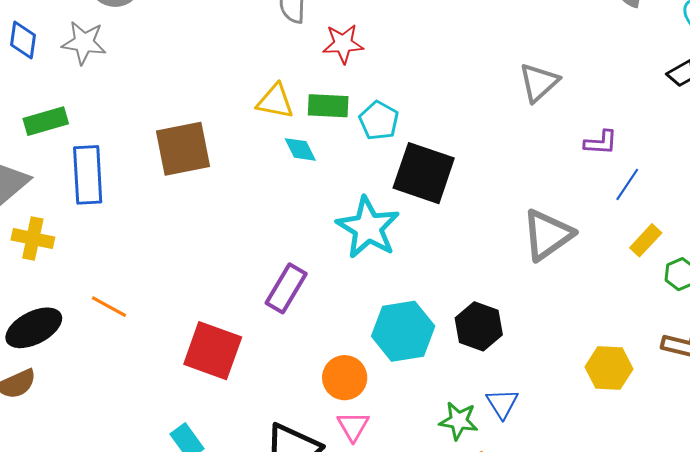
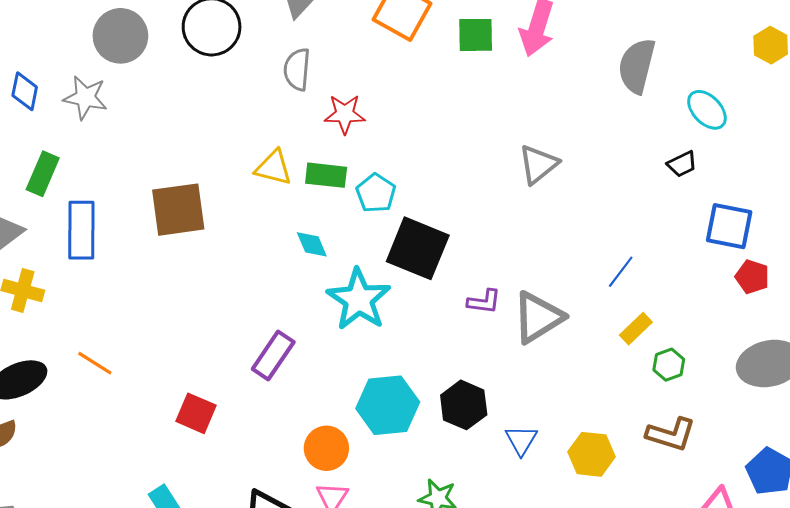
green rectangle: (46, 121) -> (43, 174), turned -54
purple L-shape: (601, 143) -> (484, 302), moved
cyan diamond: (300, 149) -> (312, 244), moved
red square: (213, 351) -> (196, 413), size x0.7
blue triangle: (502, 403) -> (521, 440), moved

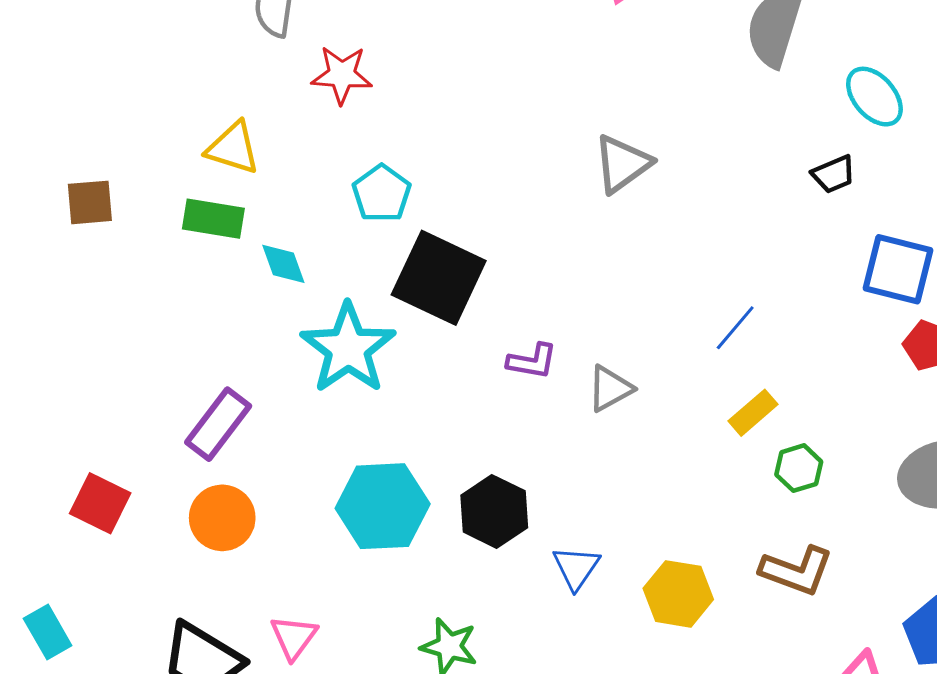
green rectangle: (326, 175) -> (213, 219), moved
brown square: (178, 210) -> (90, 202), size x0.6
gray triangle: (538, 317) -> (610, 389), size x0.6
orange circle: (326, 448) -> (222, 518), moved

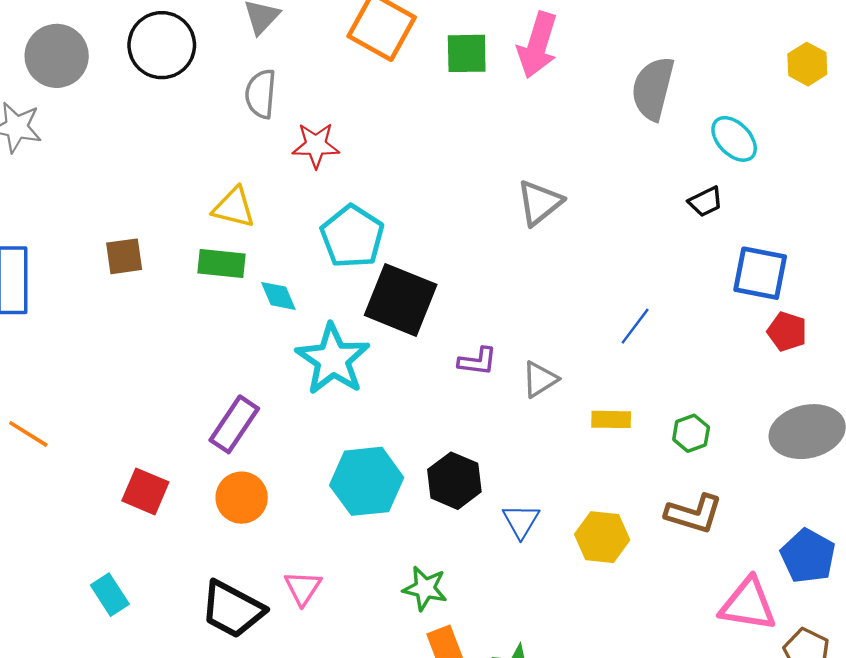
cyan pentagon: (382, 193) -> (352, 236), size x1.4
yellow rectangle: (753, 413) -> (611, 419), moved, turned 45

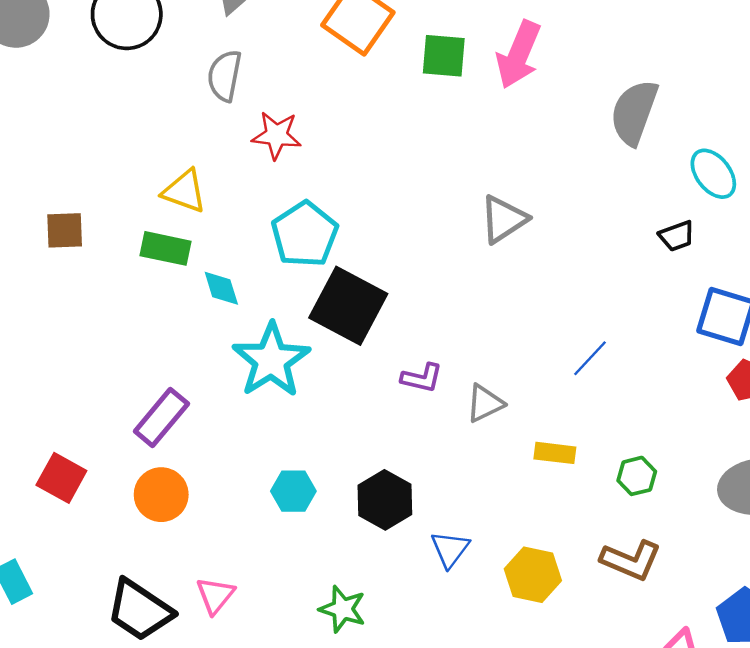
cyan hexagon: (367, 481) -> (293, 491), size x0.6

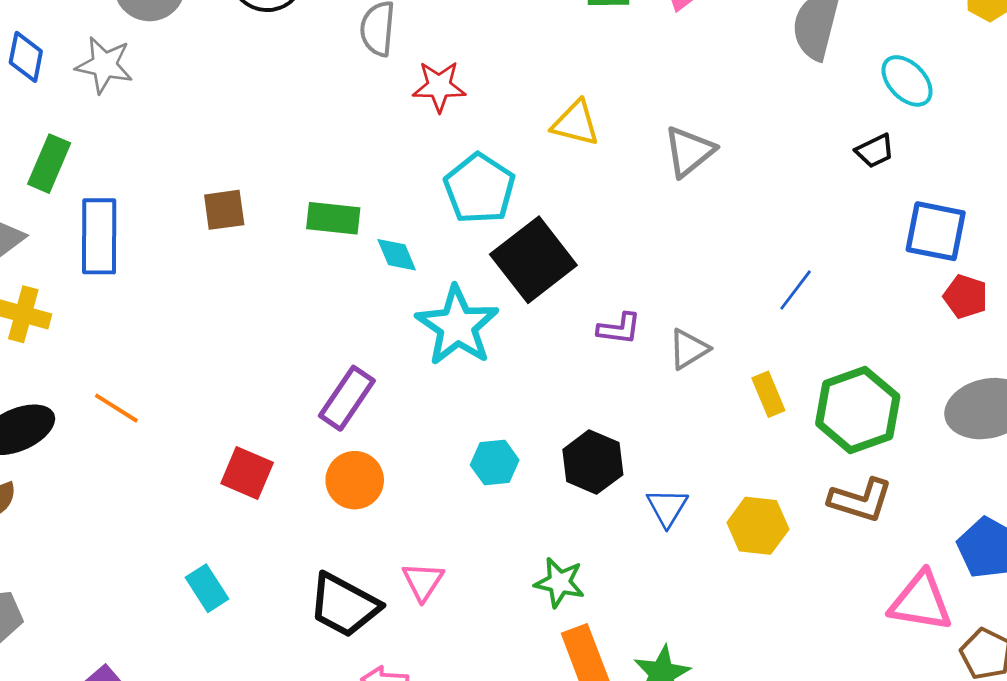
yellow triangle: (184, 191) -> (576, 123), moved
black square: (348, 306) -> (533, 260), turned 30
yellow rectangle: (555, 453) -> (768, 394), turned 66
green hexagon: (637, 476) -> (858, 410), size x2.0

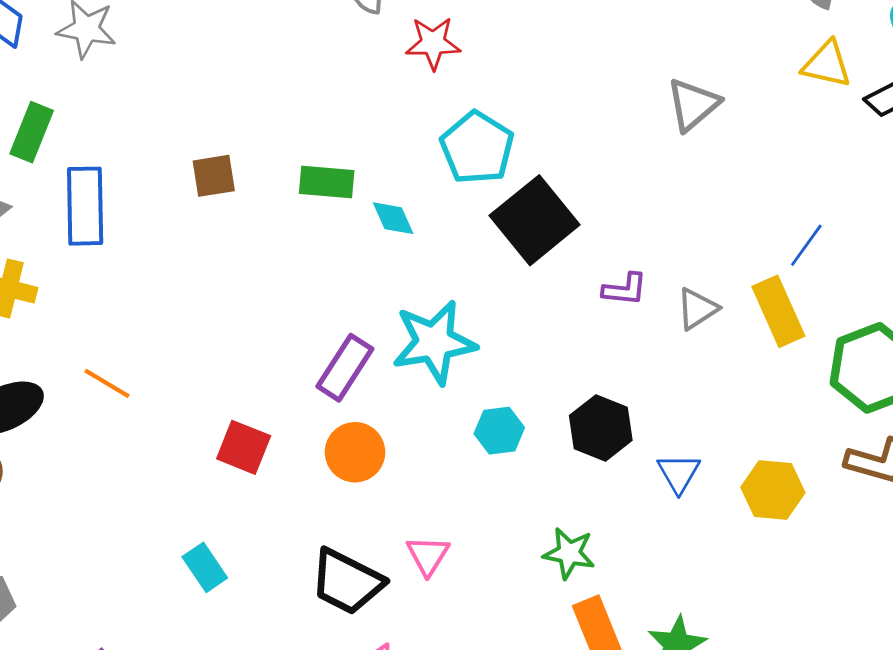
yellow triangle: (576, 123) -> (827, 64), moved
cyan star: (457, 326) -> (434, 342), moved, turned 30
yellow rectangle: (768, 394) -> (778, 311), moved, size x1.5

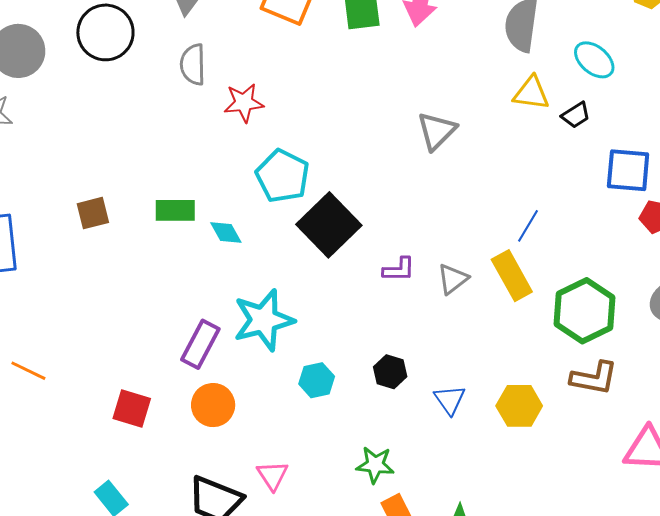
black hexagon: (601, 428) -> (390, 372), size x0.7

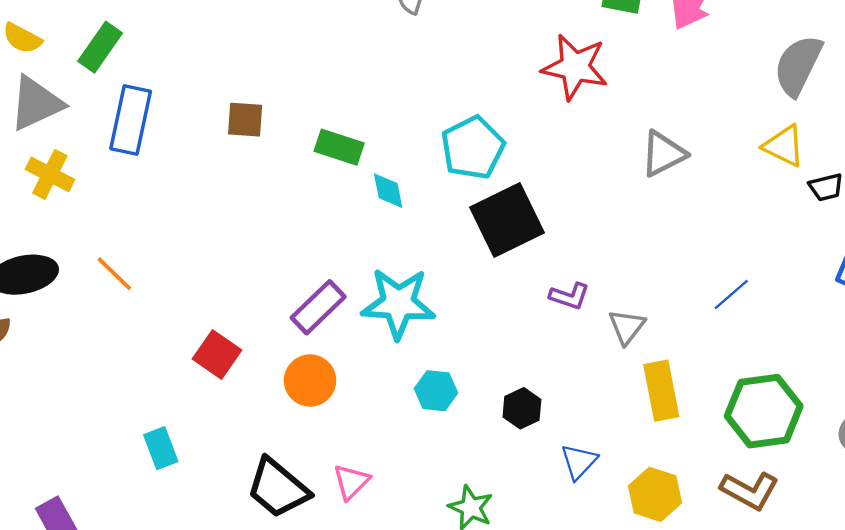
red star: (244, 103) -> (575, 67), moved, size x1.4
yellow rectangle: (512, 276) -> (661, 391), moved
gray triangle: (453, 279) -> (627, 327), turned -32

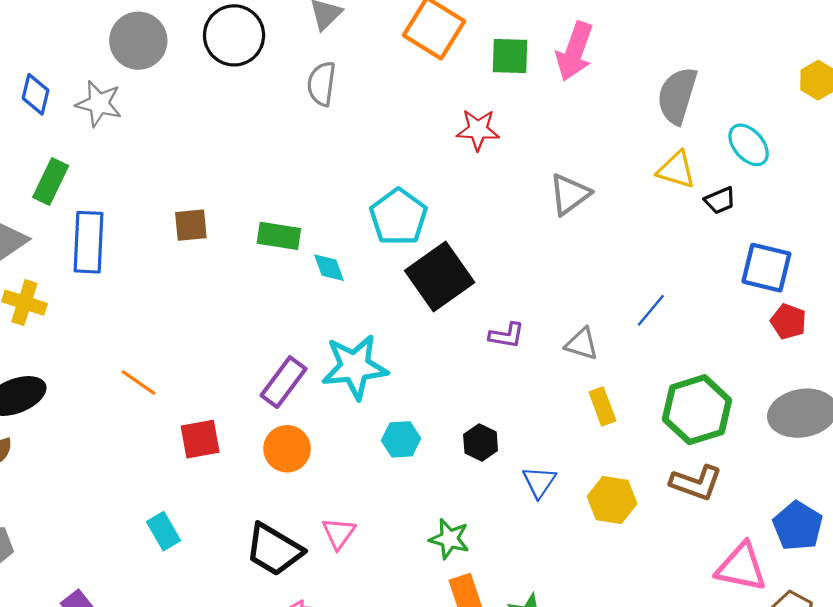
red star: (575, 67) -> (478, 130), size x0.7
orange line: (114, 274) -> (138, 382), moved
gray triangle: (627, 327) -> (582, 344), moved, turned -42
red square: (217, 354) -> (200, 439), turned -36
yellow rectangle: (661, 391) -> (602, 406), size x0.7

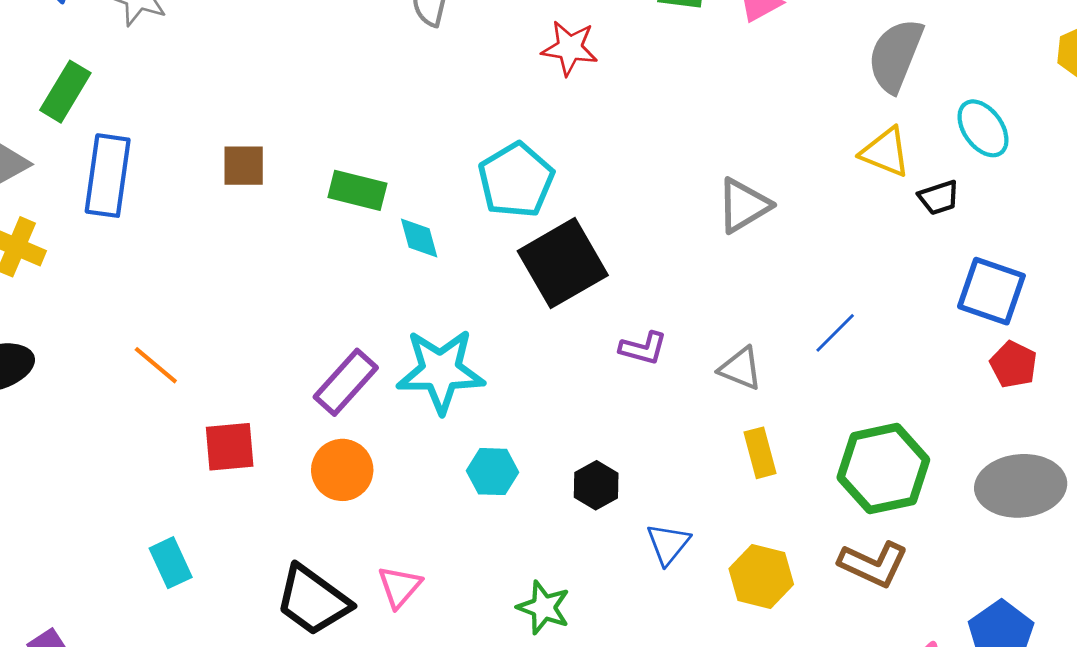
red star: (478, 130) -> (570, 48), moved
gray triangle: (570, 194) -> (743, 205), moved

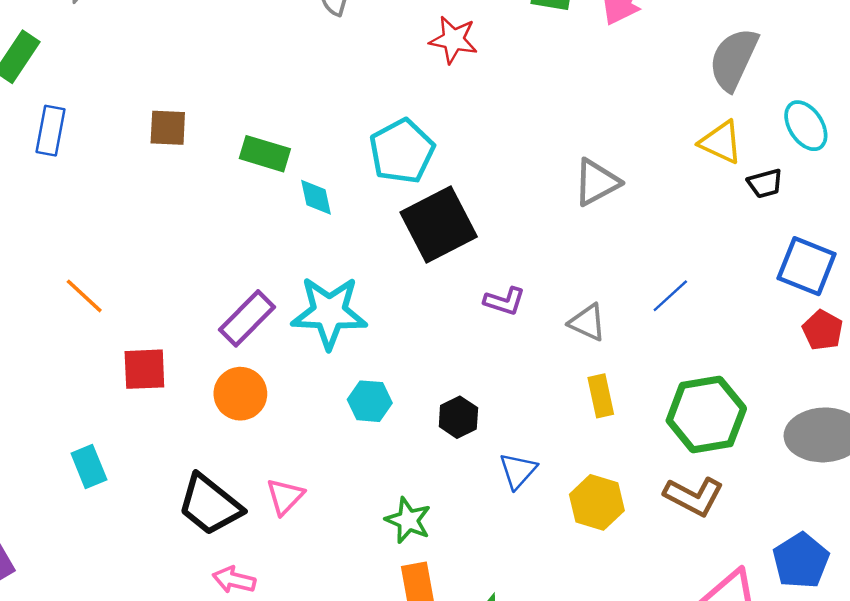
blue rectangle: (108, 176) -> (50, 131), size x0.7

